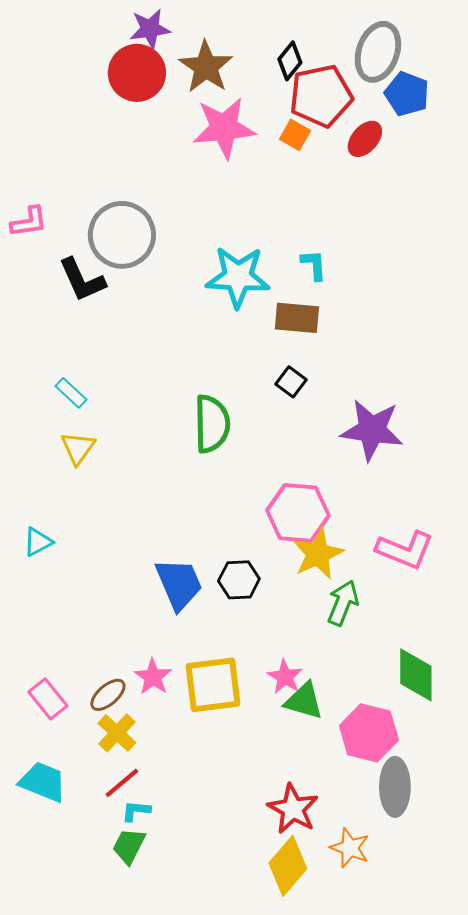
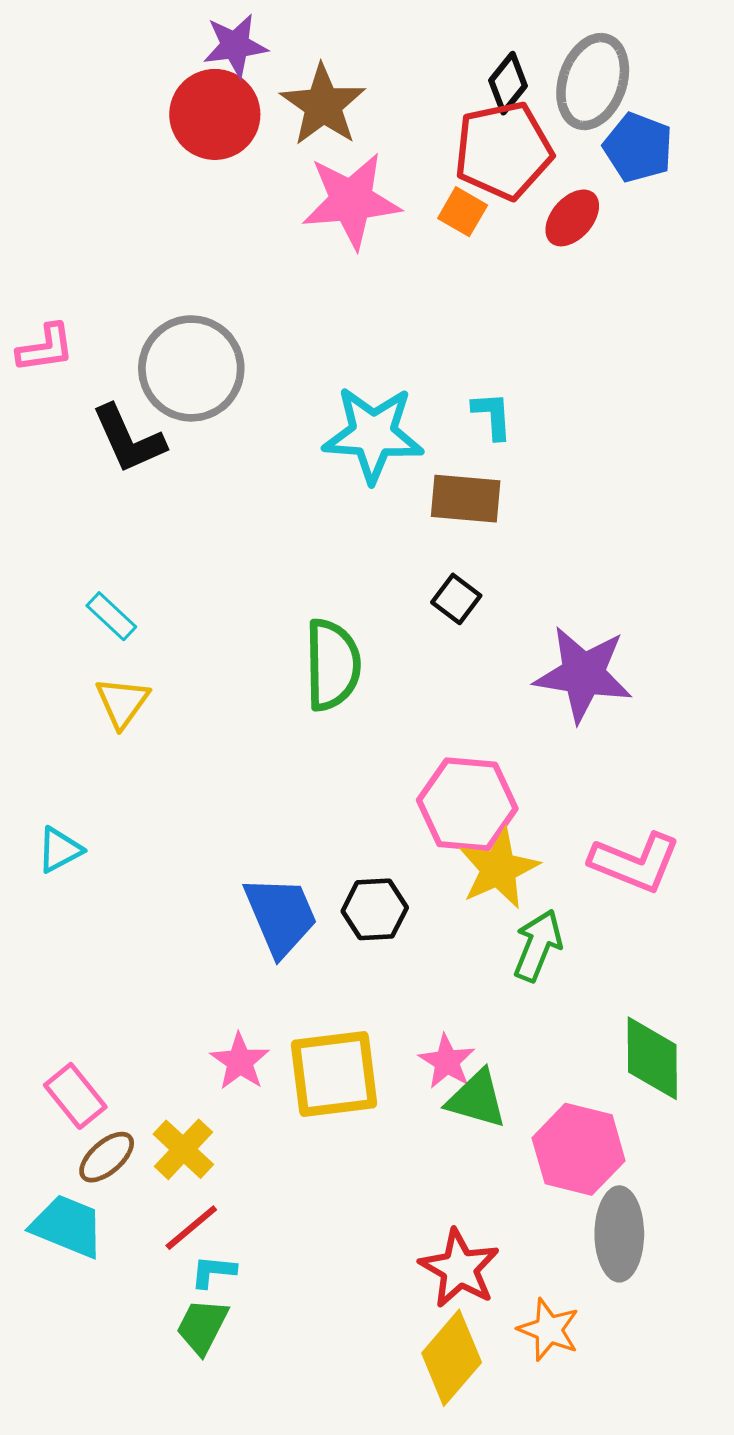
black diamond: (290, 61) -> (508, 83), moved
brown ellipse: (108, 695) -> (107, 1157), moved

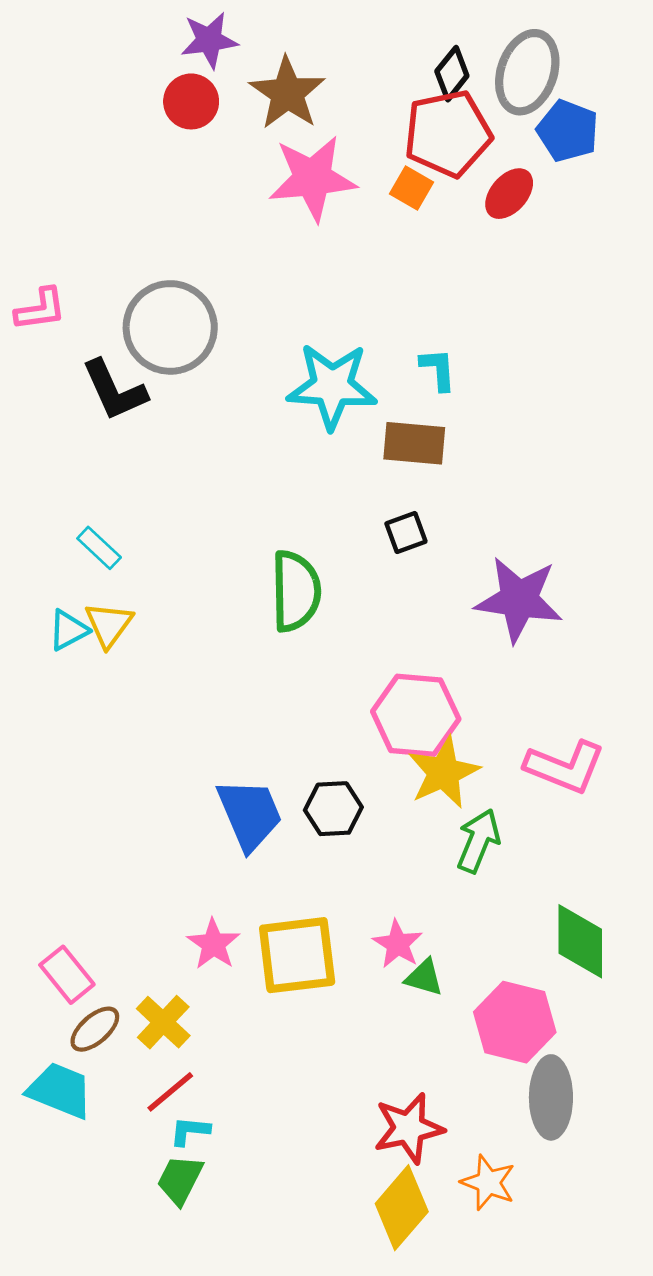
red circle: (215, 114) -> (191, 101), size x0.7
black square: (456, 599) -> (406, 533), turned 33
cyan triangle: (60, 850) -> (68, 630), moved
green triangle: (477, 1099) -> (424, 977), size x0.7
red star: (459, 1268) -> (409, 1128), turned 30

